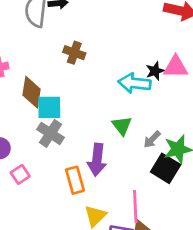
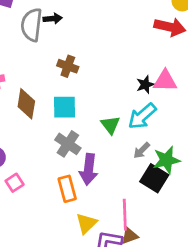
cyan arrow: (134, 83) -> (142, 116), moved, turned -48
cyan square: (49, 107) -> (65, 107), moved
green triangle: (122, 126) -> (110, 125), moved
gray cross: (51, 133) -> (68, 144), moved

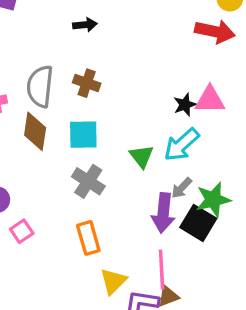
black arrow: (53, 19) -> (85, 25), moved
gray semicircle: (32, 25) -> (40, 86), moved
purple arrow: (89, 169) -> (163, 213), moved

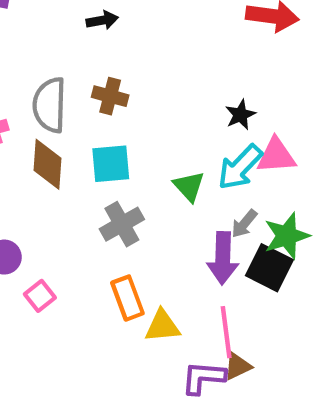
pink triangle: (210, 100) -> (276, 156), moved
gray cross: (88, 181) -> (122, 224), turned 32
yellow triangle: (113, 281) -> (162, 326), moved, turned 44

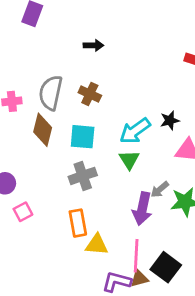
cyan arrow: (240, 167) -> (135, 131), moved
black square: (269, 268) -> (166, 267), moved

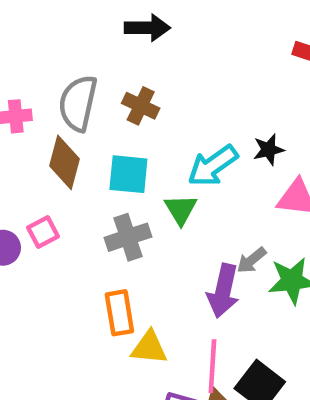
black arrow: (93, 45) -> (147, 28), size x1.4
green triangle: (129, 160) -> (181, 209), moved
pink square: (23, 212) -> (43, 232), moved

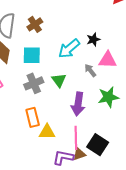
brown cross: (141, 106) -> (35, 24), turned 35
green triangle: (181, 209) -> (59, 80), moved
gray arrow: (251, 260) -> (90, 70), moved, turned 96

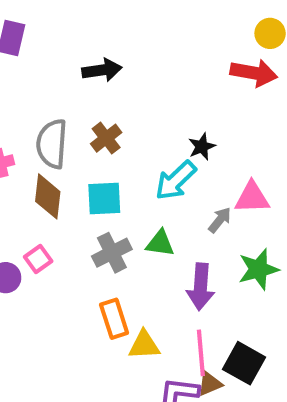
black star: (93, 39) -> (202, 147), moved
gray arrow: (90, 70) -> (220, 220), turned 80
green triangle: (59, 80) -> (160, 243), turned -42

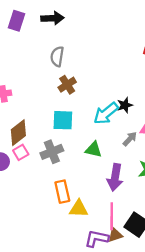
black arrow: (102, 70) -> (52, 18), moved
gray semicircle: (52, 144) -> (57, 56), moved, size x0.7
black star: (202, 147) -> (125, 105), moved
brown diamond: (48, 196) -> (18, 133), moved, turned 40
gray cross: (112, 253) -> (52, 152), moved

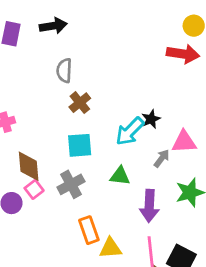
brown diamond: (18, 133) -> (29, 166), turned -50

